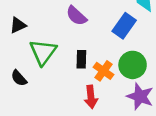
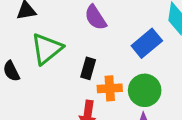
orange cross: (103, 71) -> (110, 88), turned 36

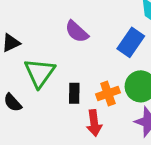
black rectangle: (88, 68) -> (74, 93), moved

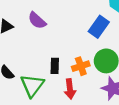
purple semicircle: (77, 32) -> (37, 20), moved
green triangle: (40, 73) -> (32, 85), moved

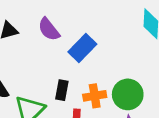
blue rectangle: (99, 27) -> (82, 48), moved

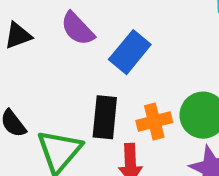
black rectangle: (62, 90) -> (105, 117), size x1.4

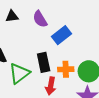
black rectangle: (105, 117) -> (44, 62), turned -30

